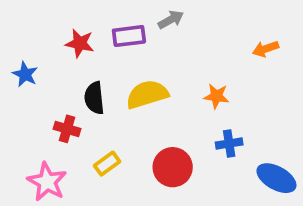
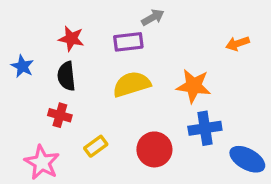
purple rectangle: (129, 36) -> (128, 42), moved
orange star: (216, 96) -> (194, 86), size x1.5
black semicircle: (94, 98) -> (66, 76), moved
blue cross: (229, 144) -> (205, 128), size x1.4

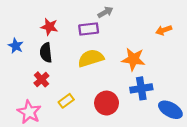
red cross: (60, 115) -> (41, 79), turned 32

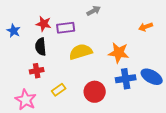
purple rectangle: (89, 29) -> (66, 28), moved
blue star: (16, 46) -> (14, 31), moved
red cross: (41, 79) -> (37, 71), turned 32
blue ellipse: (170, 110) -> (152, 77), moved

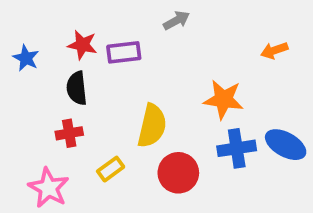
yellow semicircle: (81, 52) -> (152, 126), moved, turned 120

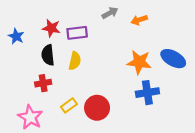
orange arrow: (274, 51) -> (139, 20), moved
yellow semicircle: (152, 126) -> (75, 61), moved, size x0.7
blue ellipse: (286, 145) -> (173, 59), moved
red circle: (178, 173) -> (97, 108), moved

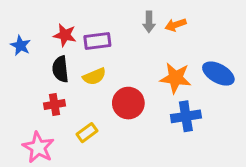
gray arrow: (110, 13) -> (149, 22), moved, turned 119
yellow semicircle: (75, 61) -> (94, 76), turned 54
red circle: (97, 108) -> (128, 103), moved

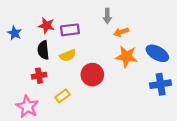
orange arrow: (176, 25) -> (121, 32), moved
blue cross: (186, 116) -> (161, 84), moved

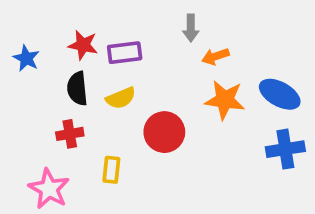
yellow rectangle: (63, 96) -> (111, 170), turned -48

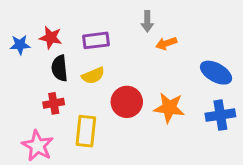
red star: (83, 45) -> (51, 38), moved
blue star: (26, 58) -> (20, 45), turned -30
orange star: (225, 100) -> (169, 108), moved
yellow rectangle: (111, 170) -> (86, 131), size x1.5

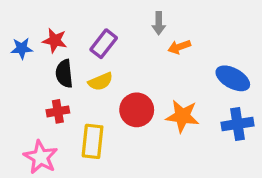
purple rectangle: (96, 40) -> (104, 44), turned -45

